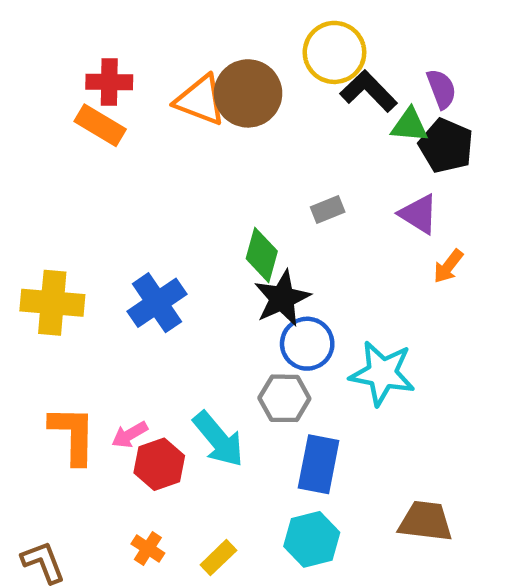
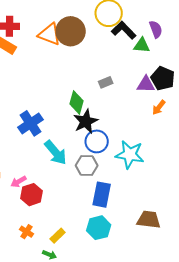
black pentagon: (446, 146) -> (163, 78), moved
purple triangle: (419, 214) -> (146, 84), turned -30
cyan arrow: (218, 439) -> (56, 153), moved

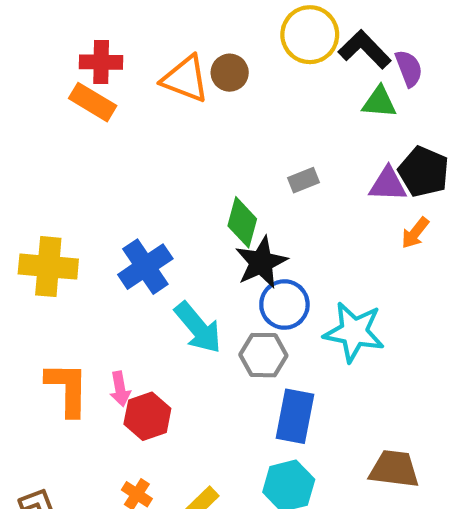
black L-shape: (124, 30) -> (365, 49), moved
brown circle: (71, 31) -> (230, 73), size x0.6
pink arrow: (18, 182) -> (120, 389), turned -70

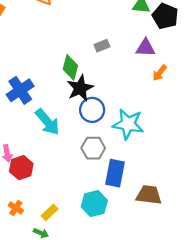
black pentagon: (424, 172) -> (165, 16), moved
gray hexagon: (263, 355) -> (93, 148), moved
blue rectangle: (295, 416) -> (115, 173), moved

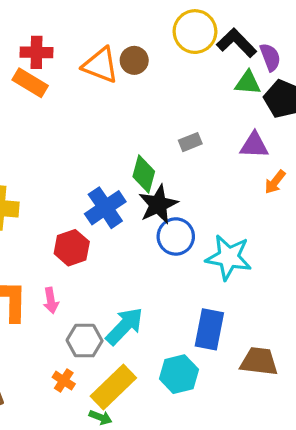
blue cross: (20, 90) -> (105, 208), moved
cyan arrow: (47, 122) -> (125, 326), moved, turned -96
gray hexagon: (93, 148) -> (85, 341), moved
red hexagon: (21, 168) -> (72, 248), moved
yellow rectangle: (50, 212) -> (113, 387), size x1.8

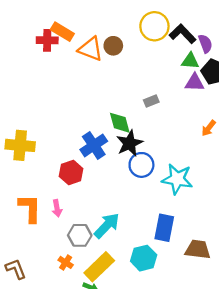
orange rectangle: (30, 83) -> (62, 32), moved
purple triangle: (254, 145) -> (195, 83), moved
green diamond: (144, 174) -> (120, 123), turned -30

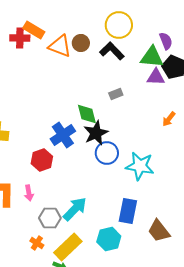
black L-shape: (183, 34) -> (112, 51), moved
green triangle: (190, 61) -> (152, 57), size x1.4
brown trapezoid: (198, 249) -> (159, 231), turned -135

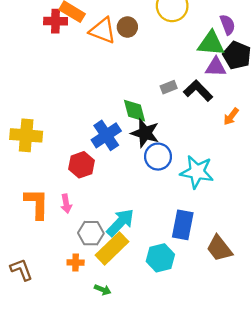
black L-shape: (112, 51) -> (198, 91), moved
black star: (96, 133) -> (145, 133), turned -30
orange cross: (37, 243) -> (76, 263), turned -32
yellow rectangle: (68, 247) -> (112, 248), moved

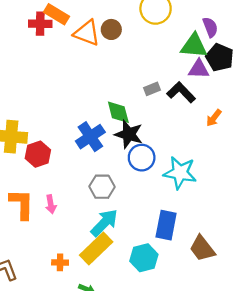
red hexagon: (81, 165) -> (38, 154), moved
gray hexagon: (91, 233) -> (102, 187), moved

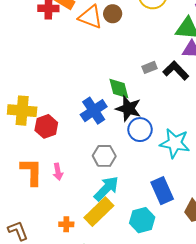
blue rectangle: (166, 225) -> (162, 191), turned -35

